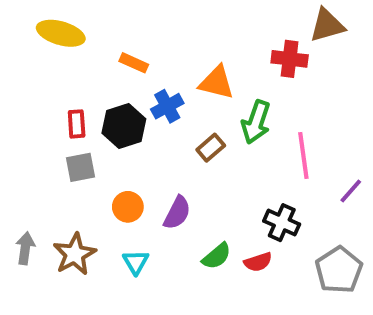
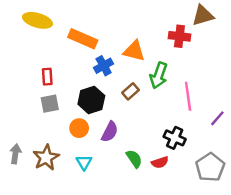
orange rectangle: (134, 63) -> (83, 39), size x1.6
black hexagon: (124, 126) -> (91, 100), moved
green semicircle: (217, 256) -> (134, 159), turned -84

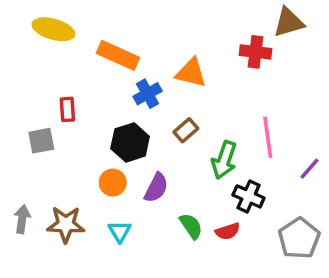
green arrow: (159, 75) -> (224, 160), moved
gray square: (50, 104) -> (41, 141), moved
brown star: (46, 157) -> (66, 224), turned 30

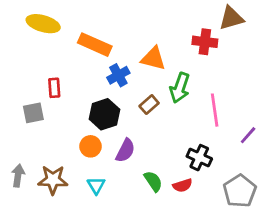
green arrow: (224, 160) -> (180, 88), moved

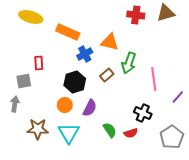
red cross: (205, 42) -> (136, 15), moved
gray arrow: (18, 176) -> (15, 104), moved
cyan triangle: (96, 185) -> (69, 133), size x1.6

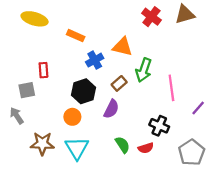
red cross: (136, 15) -> (151, 17), turned 30
orange rectangle: (68, 32) -> (76, 36), size x0.7
gray arrow: (15, 104) -> (17, 116), turned -42
purple semicircle: (90, 108) -> (111, 109), moved

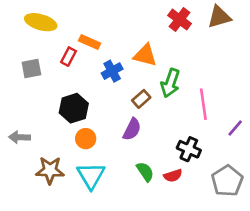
red rectangle: (43, 70) -> (68, 57), moved, turned 32
gray square: (27, 90) -> (31, 68), moved
black hexagon: (84, 91) -> (74, 108), moved
gray arrow: (17, 116) -> (19, 137), turned -54

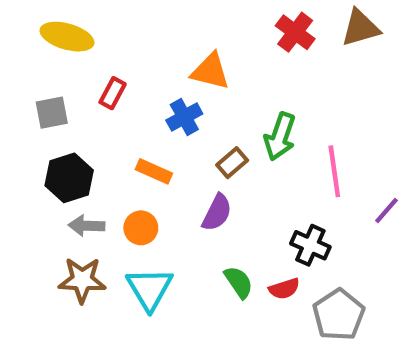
orange rectangle: (90, 42) -> (154, 171), moved
orange triangle: (145, 55) -> (210, 71), moved
black hexagon: (74, 108) -> (69, 178), moved
gray arrow: (19, 137) -> (87, 226), moved
gray pentagon: (227, 181) -> (339, 315), moved

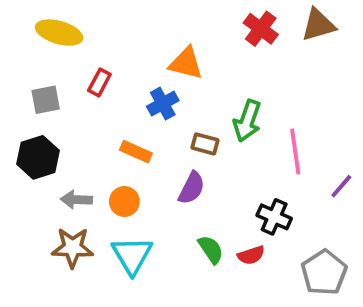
brown rectangle: (232, 163) -> (205, 144), turned 56
black hexagon: (69, 178) -> (38, 157), moved
gray pentagon: (339, 315) -> (324, 273), moved

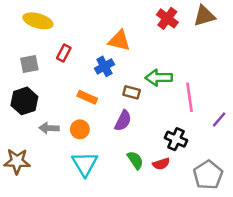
green arrow: (247, 121) -> (159, 78), turned 70
brown star: (73, 248) -> (17, 161), moved

